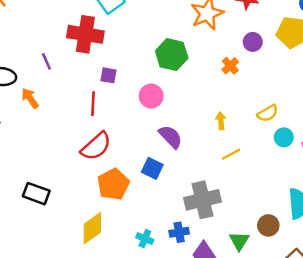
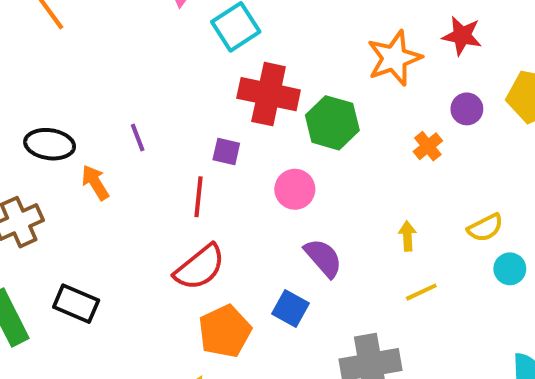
red cross: (85, 34) -> (269, 94), moved
purple line: (46, 61) -> (138, 137), moved
black rectangle: (36, 194) -> (76, 304), moved

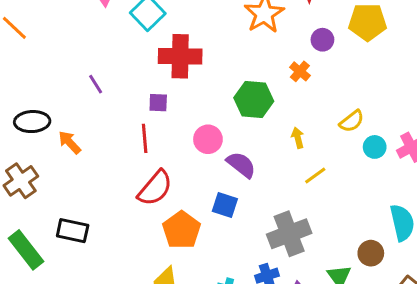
green hexagon: (332, 123) -> (254, 99), moved
purple line: (138, 137) -> (96, 84), moved
pink circle: (295, 189) -> (208, 139), moved

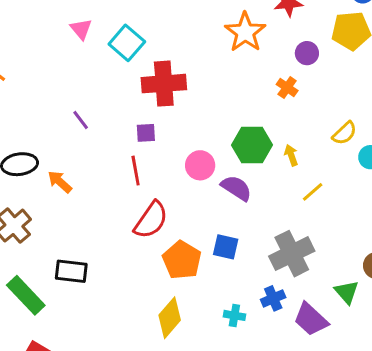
green hexagon: (254, 99) -> (252, 145), moved
blue square: (225, 205) -> (226, 247), moved

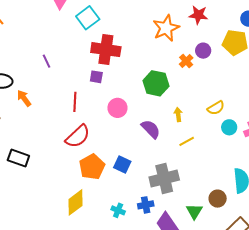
orange cross: (287, 87) -> (186, 61), moved
purple square: (146, 133) -> (96, 77), moved
green hexagon: (252, 145) -> (156, 83), moved
purple semicircle: (236, 188) -> (151, 129), moved

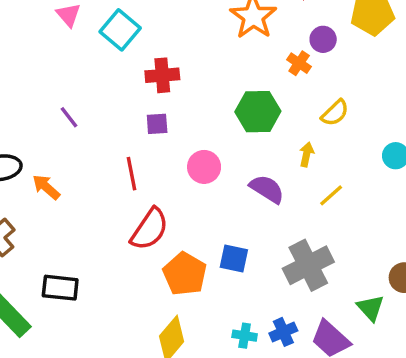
red cross: (106, 50) -> (162, 75), size x0.7
yellow semicircle: (216, 108) -> (335, 113), moved
yellow arrow: (178, 115) -> (307, 154), turned 32
blue cross: (146, 205) -> (283, 332), moved

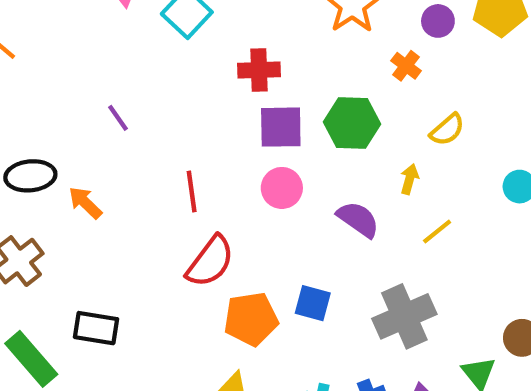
purple circle: (323, 39) -> (438, 21), moved
red cross: (162, 75) -> (259, 70), moved
purple square: (157, 124) -> (281, 127), moved, size x1.6
orange pentagon: (185, 274) -> (251, 319), turned 30

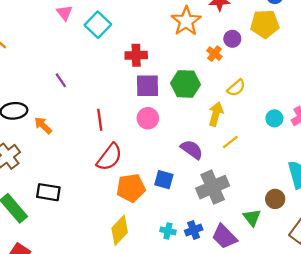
purple circle: (438, 21) -> (232, 39), moved
yellow arrow: (409, 179) -> (216, 114), size x1.5
purple semicircle: (358, 219) -> (192, 150), moved

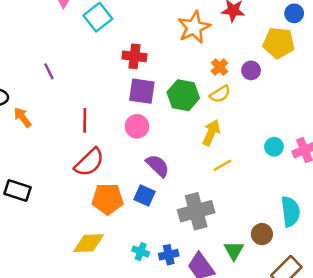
purple circle: (232, 39) -> (251, 70), moved
yellow semicircle: (236, 88) -> (220, 94), moved
purple semicircle: (192, 150) -> (158, 166), moved
yellow diamond: (120, 230) -> (89, 243), turned 36

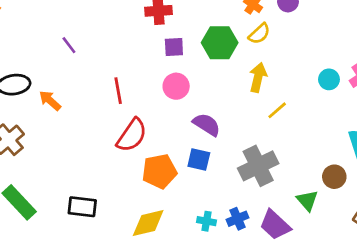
purple square: (142, 91) -> (174, 47), size x0.7
black rectangle: (17, 190) -> (82, 207), moved

